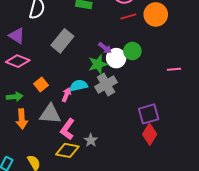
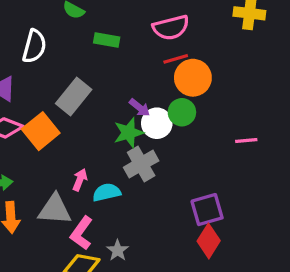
orange circle: (156, 14) -> (193, 78), moved
orange square: (41, 84) -> (41, 131), moved, size x1.6
cyan semicircle: (79, 86) -> (107, 192), moved

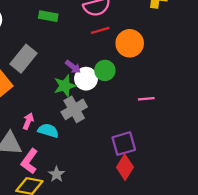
orange circle: (193, 78) -> (130, 43), moved
pink line: (246, 140) -> (146, 99), moved
cyan semicircle: (107, 192) -> (48, 131), turned 30

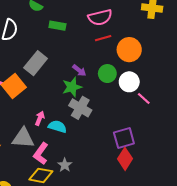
white circle: (86, 79) -> (129, 82), moved
pink line: (146, 99) -> (144, 98), turned 48
gray cross: (74, 109) -> (80, 108), turned -30

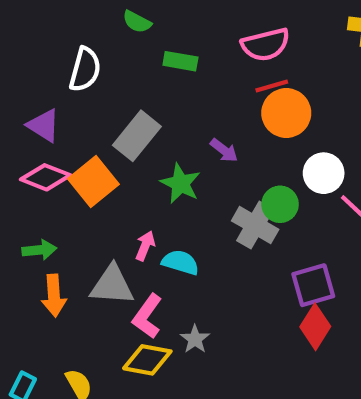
orange circle: (129, 50) -> (286, 113), moved
green circle: (107, 74) -> (280, 204), moved
green star: (72, 87) -> (180, 184), moved, turned -30
gray cross: (80, 108) -> (255, 225), moved

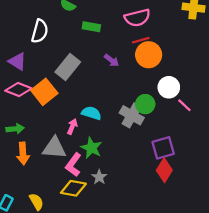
purple arrow: (224, 150) -> (112, 60), moved
green star: (180, 184) -> (91, 148), moved
cyan semicircle: (180, 262) -> (91, 113), moved

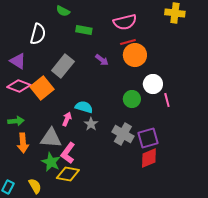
pink line: (184, 105) -> (167, 100), turned 32
gray cross: (132, 115) -> (123, 134), moved
green star: (91, 148) -> (51, 162), moved
red diamond: (164, 170) -> (149, 158), turned 35
gray star: (99, 177) -> (91, 124), moved

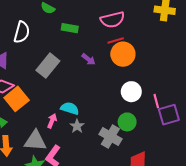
white circle: (153, 84) -> (131, 92), moved
orange square: (42, 88) -> (17, 99), moved
green circle: (132, 99) -> (127, 122), moved
purple square: (148, 138) -> (169, 115), moved

